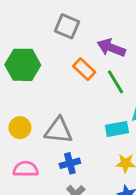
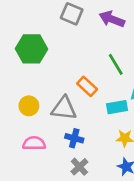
purple arrow: (111, 48) -> (112, 19), moved
orange rectangle: (84, 69) -> (87, 86), moved
blue cross: (70, 163) -> (74, 138), turned 30

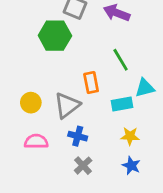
green hexagon: (31, 49) -> (55, 36), moved
orange rectangle: (87, 86) -> (91, 83), turned 36
gray triangle: (64, 108) -> (67, 105), turned -44

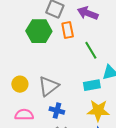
orange rectangle: (91, 83) -> (68, 30), moved
yellow star: (130, 136) -> (98, 111), size x1.5

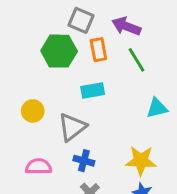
green line: (91, 50) -> (136, 60), moved
yellow circle: (20, 84) -> (33, 111), moved
cyan rectangle: (92, 85) -> (93, 91), moved

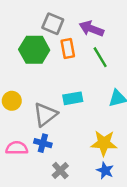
cyan rectangle: (93, 91) -> (73, 98), moved
blue cross: (84, 161) -> (43, 143), moved

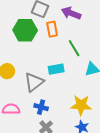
green line: (100, 57) -> (74, 48), moved
blue cross: (43, 143) -> (41, 107), moved

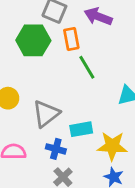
green line: (74, 48) -> (87, 67), moved
cyan rectangle: (56, 69) -> (81, 129), moved

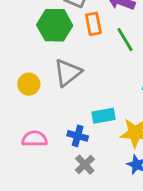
green line: (87, 67) -> (125, 40), moved
gray triangle: (46, 114) -> (68, 73), moved

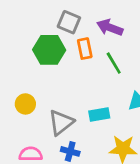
gray triangle: (68, 73) -> (61, 122), moved
cyan rectangle: (104, 116) -> (99, 115), moved

